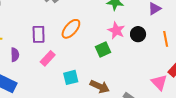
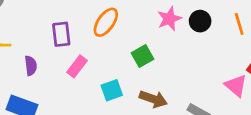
pink star: (116, 30) -> (169, 19), turned 30
green square: (103, 49) -> (143, 56), moved

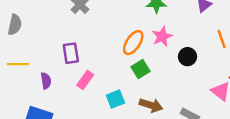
black circle: (200, 21) -> (187, 57), moved
orange ellipse: (106, 22) -> (133, 43), moved

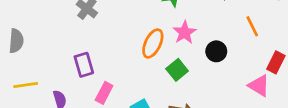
green square: (141, 69) -> (177, 70), moved

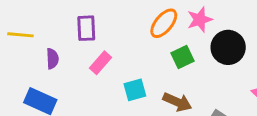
black circle: (216, 51) -> (228, 47), size x1.5

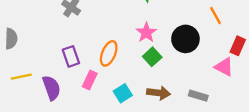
pink star: (200, 20) -> (146, 33), moved
orange ellipse: (164, 23) -> (109, 53), moved
purple semicircle: (52, 59) -> (51, 88), size x1.5

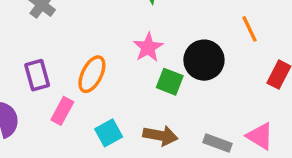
green square: (152, 57) -> (170, 82), moved, turned -30
pink triangle: (224, 67) -> (260, 136), moved

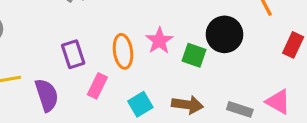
pink star: (148, 47) -> (159, 41), moved
orange ellipse: (92, 74) -> (123, 51), turned -32

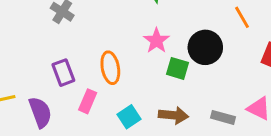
pink star: (159, 41) -> (156, 41), moved

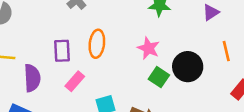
pink star: (156, 41) -> (148, 48), turned -30
orange ellipse: (110, 68) -> (97, 44), moved

